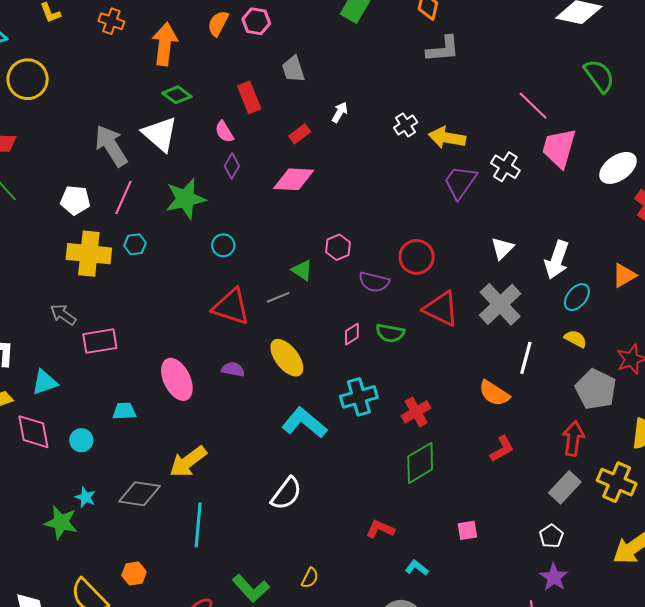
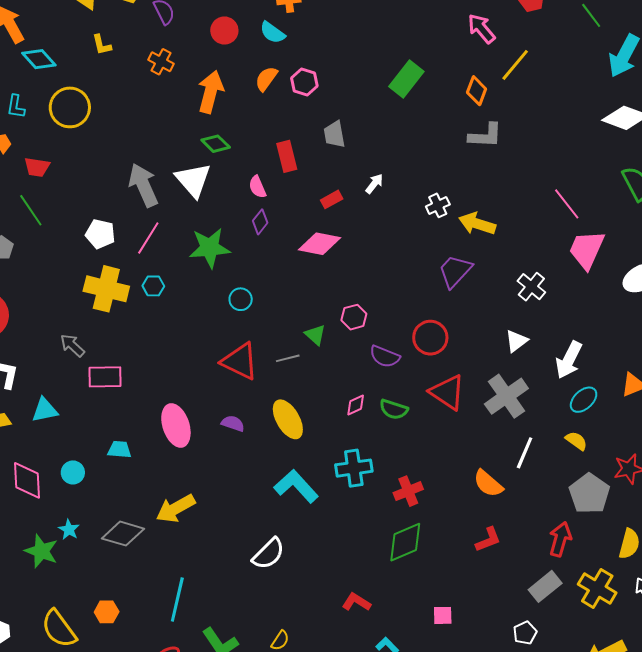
white cross: (505, 167) -> (531, 287), moved
purple trapezoid: (460, 182) -> (455, 271), moved
pink diamond: (33, 432) -> (27, 480), moved
cyan line: (198, 525) -> (177, 600), moved

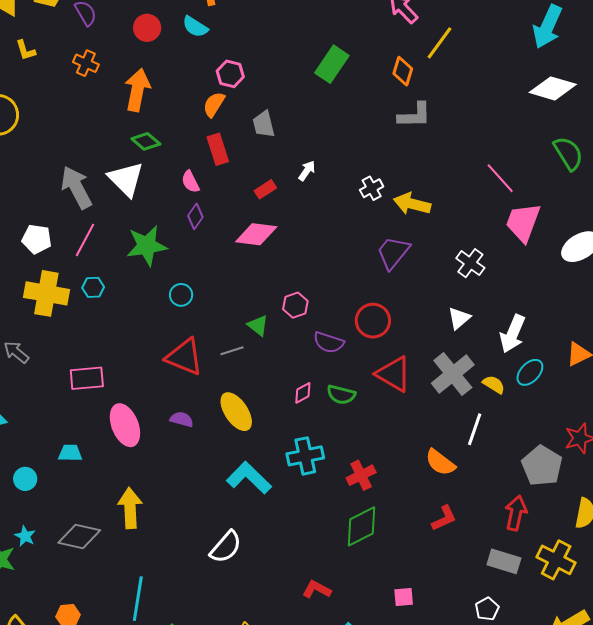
orange semicircle: (266, 79) -> (214, 104), moved
pink rectangle: (105, 377) -> (87, 378), moved
yellow semicircle: (576, 441) -> (494, 385), moved
yellow arrow: (176, 509) -> (130, 508), turned 120
gray rectangle: (545, 586) -> (504, 561), turned 60

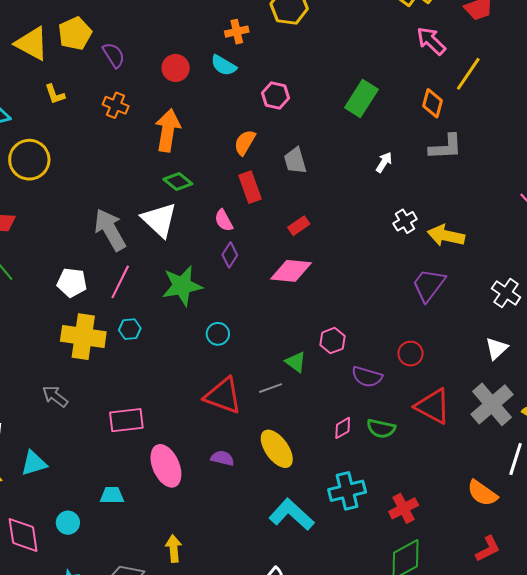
pink hexagon: (230, 74) -> (275, 96), moved
white arrow: (307, 171) -> (384, 162), moved
red circle: (373, 321) -> (411, 354), size x0.7
yellow arrow: (130, 508) -> (174, 548), size x0.7

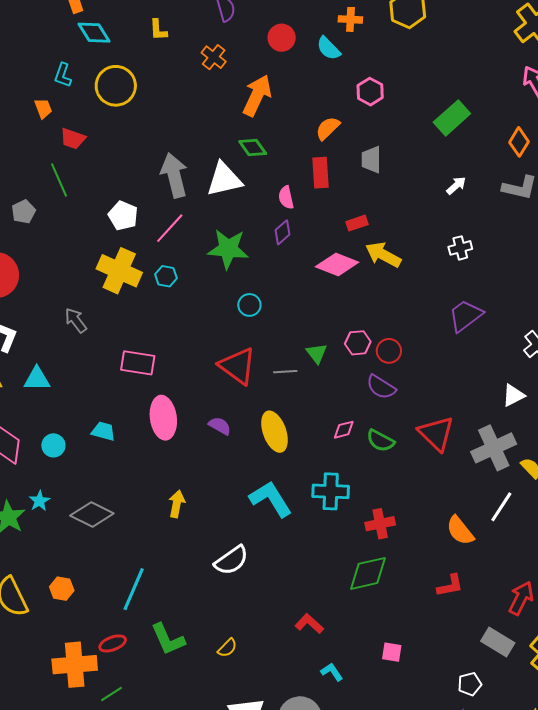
white triangle: (159, 220) -> (224, 179), turned 48
yellow arrow: (446, 236) -> (383, 255), moved
red circle: (411, 354) -> (389, 351), moved
yellow arrow: (174, 548) -> (177, 504), moved

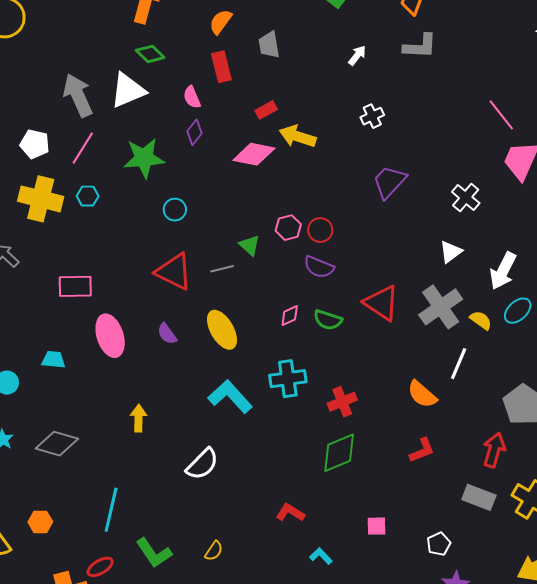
purple semicircle: (220, 426) -> (167, 334), turned -145
white pentagon: (470, 684) -> (439, 544), moved

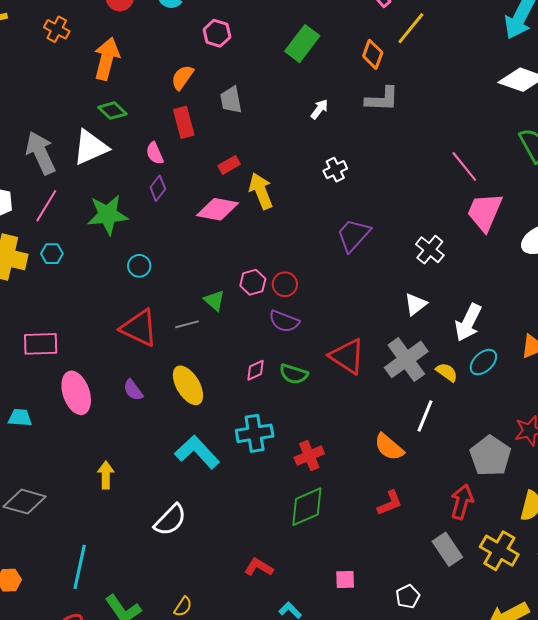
yellow arrow: (298, 136) -> (261, 191), turned 51
gray rectangle: (479, 497) -> (447, 549), turned 36

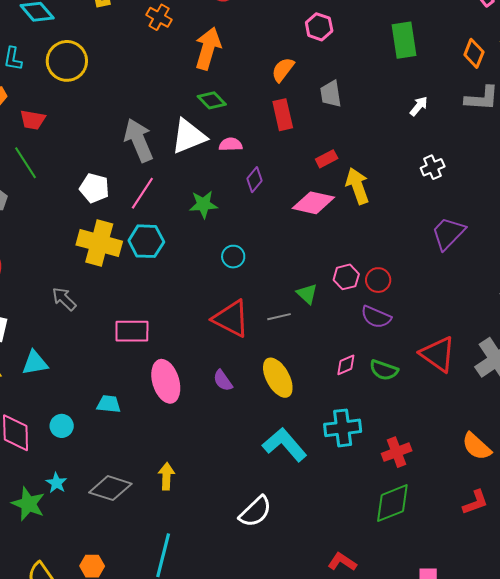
green rectangle: (302, 44) -> (404, 40), turned -48
pink semicircle: (155, 153) -> (231, 145), moved, turned 110
green star: (108, 215) -> (203, 204), size x0.7
cyan hexagon: (52, 254) -> (146, 241), size x1.6
yellow arrow: (106, 475) -> (166, 476), moved

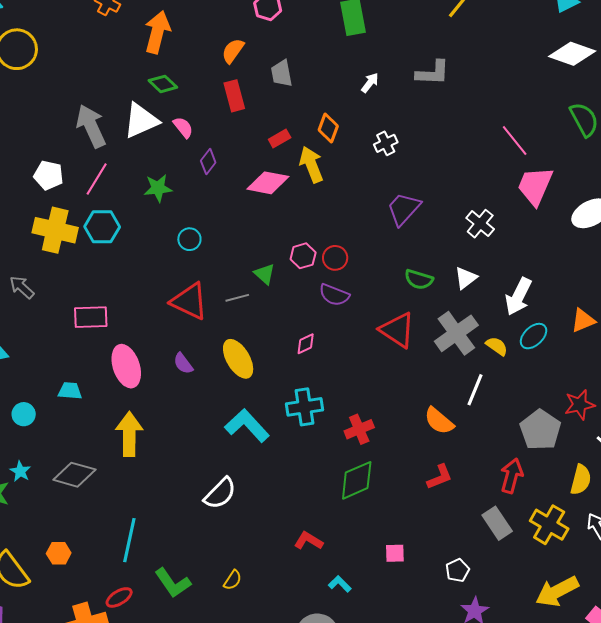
orange diamond: (474, 53) -> (328, 128), moved
pink semicircle: (231, 145) -> (183, 127), turned 55
green semicircle: (384, 370) -> (419, 279), moved
yellow arrow: (166, 476) -> (129, 434), moved, size x1.6

